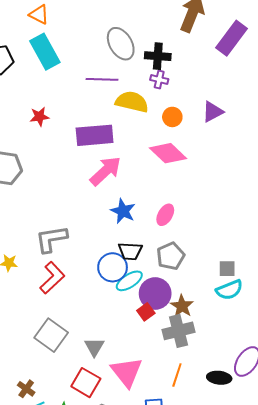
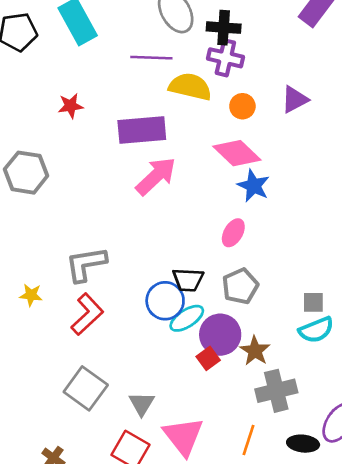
purple cross: (159, 79) -> (225, 58), size x1.5
blue star: (123, 211) -> (253, 186), moved
gray cross: (178, 331) -> (276, 391), moved

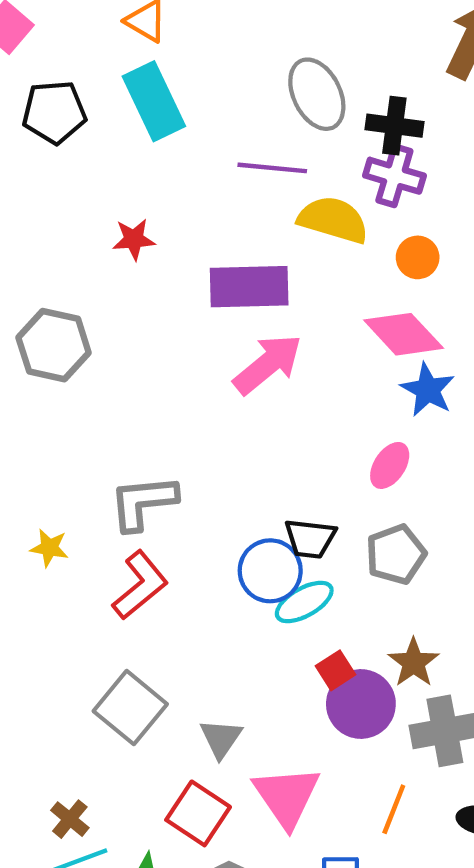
purple circle: (220, 335) -> (361, 704), moved

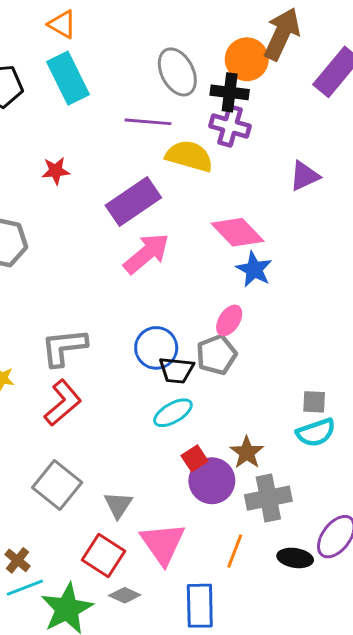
orange circle: (418, 257) -> (247, 59), moved, size x1.5
purple rectangle: (249, 287) -> (133, 202), turned -32
gray pentagon: (396, 554) -> (216, 355), moved
blue circle: (270, 571) -> (156, 348), moved

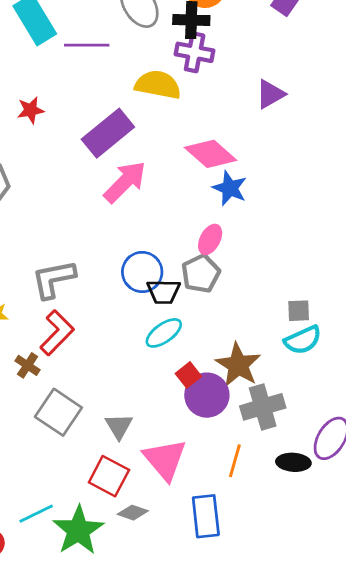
purple line: (148, 122) -> (87, 45), moved
brown star: (247, 452) -> (238, 365), size x1.4
brown cross: (18, 560) -> (28, 365), moved

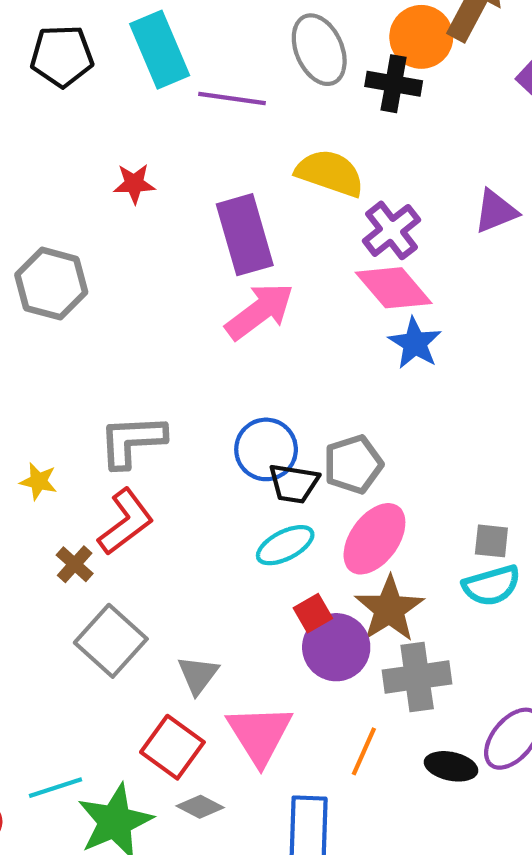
purple cross: (195, 52) -> (391, 230), moved, turned 33
purple rectangle: (108, 133) -> (245, 235), turned -75
pink ellipse: (210, 239) -> (374, 539), moved, size x1.6

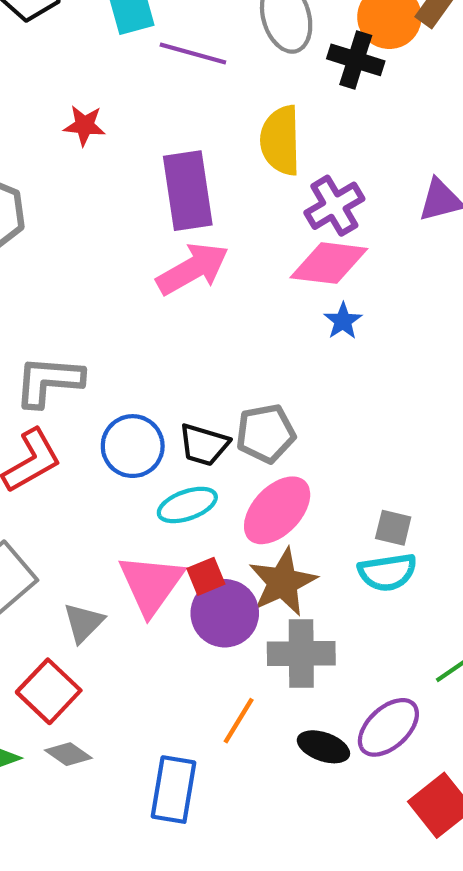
yellow semicircle: (330, 173) -> (281, 140), turned -118
pink diamond: (394, 288) -> (329, 263), turned -50
blue star: (415, 343) -> (343, 321), size x0.7
blue circle: (266, 449) -> (133, 446), moved
pink triangle: (260, 734) -> (151, 584), moved

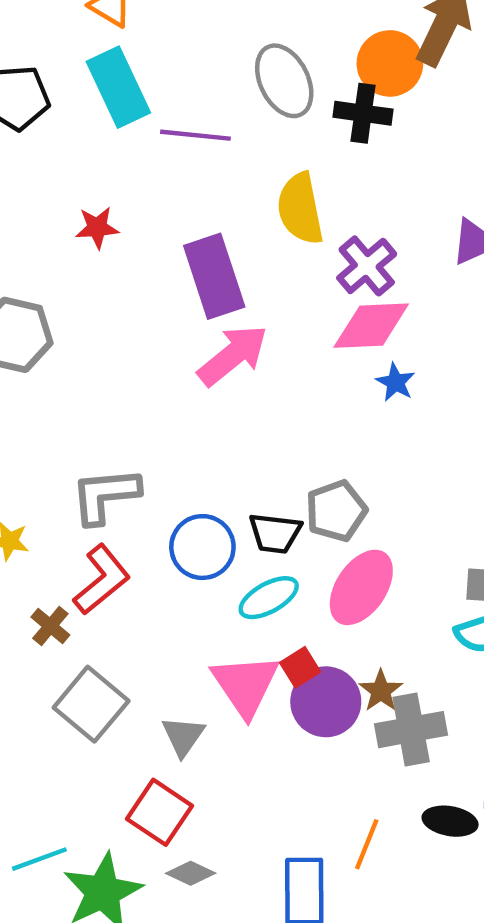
brown star: (283, 582) -> (381, 691), moved, size x0.6
orange line: (239, 721) -> (367, 844), moved

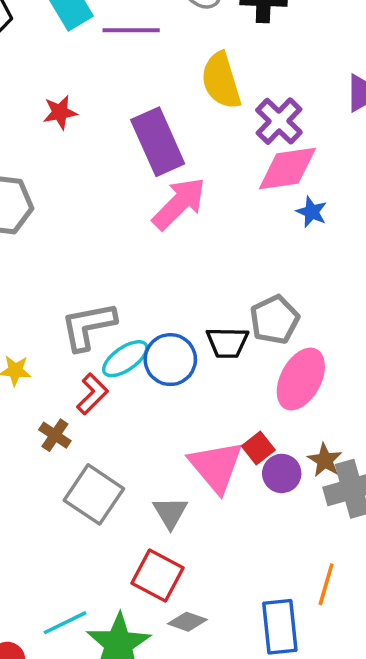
red L-shape: (102, 580) -> (92, 394), size x0.7
cyan ellipse: (269, 598) -> (125, 359), moved
purple circle: (326, 702) -> (282, 473), size x0.7

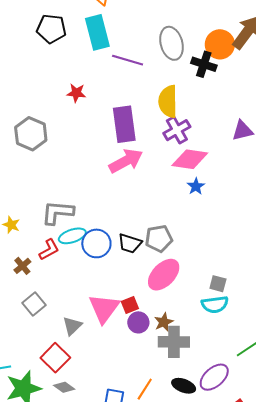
purple cross: (279, 121) -> (177, 130), moved
gray square: (94, 494) -> (34, 304), size x0.7

